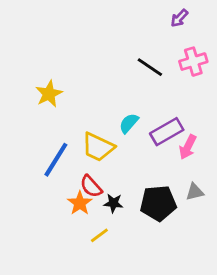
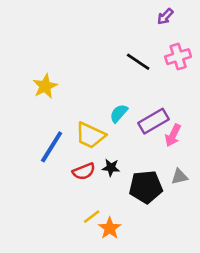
red semicircle: (91, 186) -> (84, 171), turned -70
orange star: (80, 203) -> (110, 228), moved
black star: (113, 203) -> (111, 168), moved

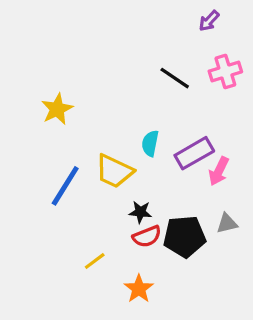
cyan semicircle: (119, 113) -> (150, 143), turned -30
red semicircle: (84, 171) -> (147, 236), moved
yellow line: (92, 217) -> (95, 261), moved

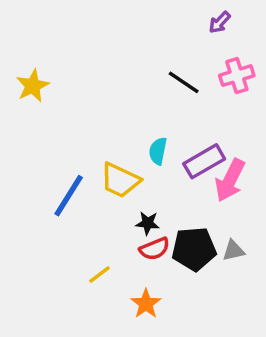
yellow star: (57, 109) -> (33, 86), moved
pink arrow: (219, 171) -> (230, 180), size x1.4
gray triangle: (227, 223) -> (233, 251), moved

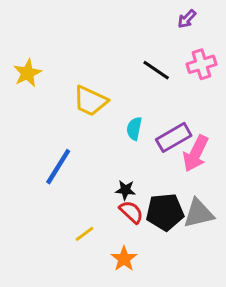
yellow trapezoid: (120, 180) -> (90, 101), moved
red semicircle: (154, 249) -> (131, 212), turned -115
gray triangle: (233, 251) -> (199, 213), size x1.6

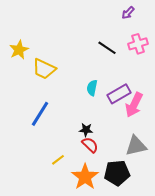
yellow trapezoid: (90, 101) -> (44, 69), moved
black pentagon: (165, 212) -> (117, 173), moved
orange star: (124, 259) -> (85, 177), size x1.5

